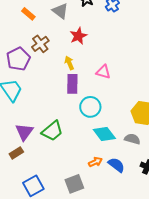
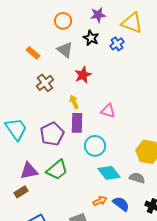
purple pentagon: (18, 59) -> (52, 134), moved
purple triangle: (24, 132) -> (29, 171), turned 42

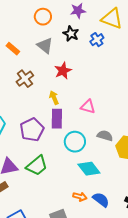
gray semicircle: (137, 178) -> (105, 136), moved
orange arrow: (100, 201) -> (80, 197), turned 40

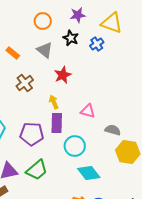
purple pentagon: (32, 130) -> (32, 134), turned 30
gray semicircle: (105, 136) -> (113, 130), moved

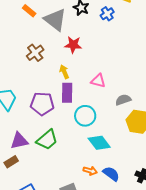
gray triangle: (45, 50) -> (55, 20), size x1.4
orange rectangle: (13, 53) -> (29, 11), moved
red star: (63, 75) -> (73, 45), turned 30
gray semicircle: (113, 130) -> (123, 100), turned -35

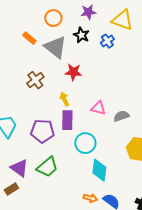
gray semicircle: (123, 100) -> (121, 116), moved
purple triangle: (19, 141) -> (19, 168), turned 48
cyan diamond: (99, 143) -> (99, 170), turned 45

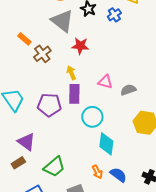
orange rectangle: (29, 38) -> (24, 39), moved
green trapezoid: (47, 167) -> (54, 167), moved
orange arrow: (90, 198) -> (97, 172), turned 48

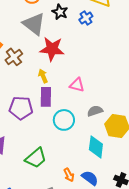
red star: (80, 46) -> (52, 49), size x1.4
gray semicircle: (128, 90) -> (95, 111), moved
cyan diamond: (106, 144) -> (96, 147), moved
green trapezoid: (54, 167) -> (36, 158), moved

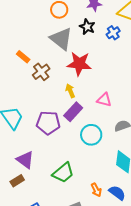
purple rectangle: (46, 97) -> (73, 112), turned 42

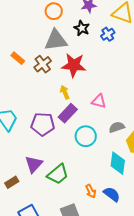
gray triangle: (61, 39) -> (56, 40), turned -45
brown cross: (41, 72) -> (43, 64), moved
purple triangle: (25, 160) -> (34, 164), moved, turned 36

